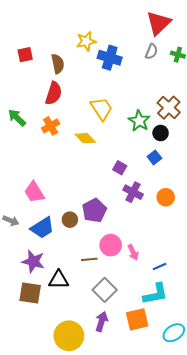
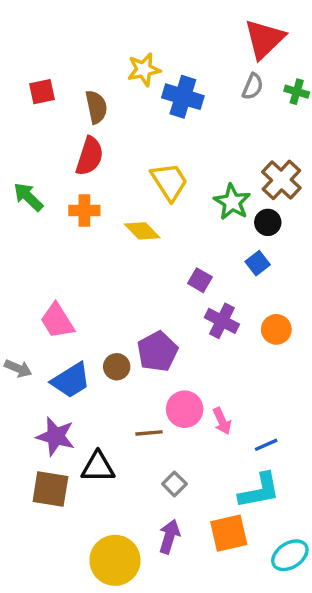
orange cross: (51, 126) -> (84, 211), turned 30
gray square: (105, 290) -> (174, 484), size x0.6

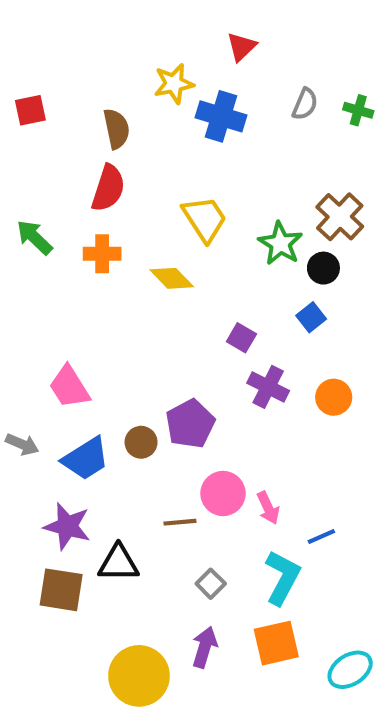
red triangle: (264, 39) -> (241, 47), moved, size x0.6
red square: (42, 92) -> (30, 110), moved
cyan L-shape: (259, 491) -> (282, 578), moved, turned -51

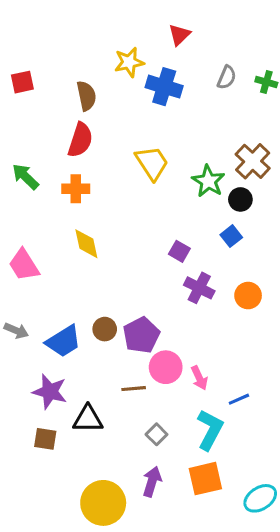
yellow diamond: (172, 278) -> (86, 244), moved, turned 32
pink trapezoid: (69, 387) -> (24, 265), moved
purple pentagon: (190, 424) -> (141, 335), moved
brown square: (61, 590) -> (45, 439), size x0.7

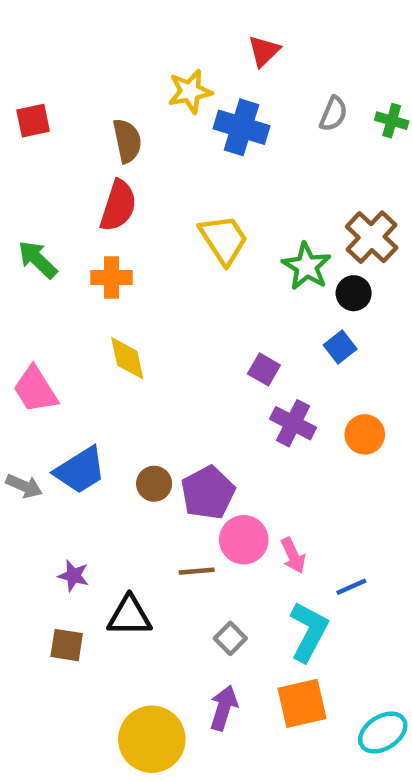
blue trapezoid: (64, 341) -> (80, 470), moved
purple star: (50, 392) -> (73, 576), size x0.6

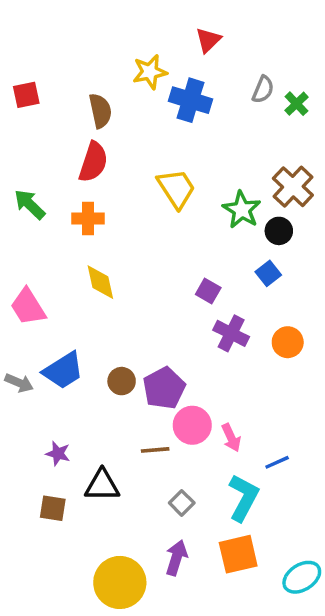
green cross: (392, 121) -> (296, 104), moved, turned 30

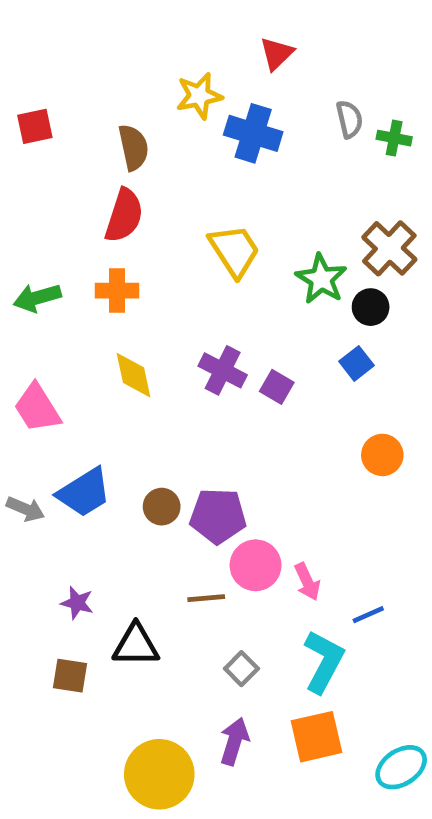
gray semicircle: (263, 90) -> (349, 119), turned -36
green cross: (296, 104) -> (394, 138), turned -35
green arrow: (30, 204) -> (37, 298), moved, turned -60
purple cross: (231, 333) -> (223, 370), moved
purple pentagon: (164, 388) -> (218, 516), turned 30

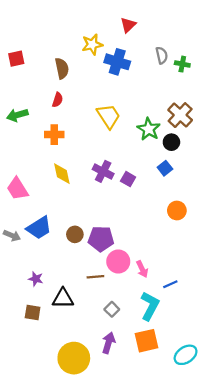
red semicircle: (124, 215) -> (58, 100), size x0.6
green arrow: (37, 298) -> (17, 115), moved

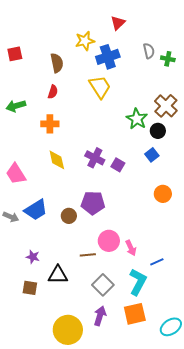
blue cross: (117, 62) -> (108, 57), turned -35
yellow trapezoid: (109, 116) -> (100, 87), moved
purple pentagon: (101, 239) -> (93, 203), moved
gray square: (112, 309) -> (103, 285), size x1.5

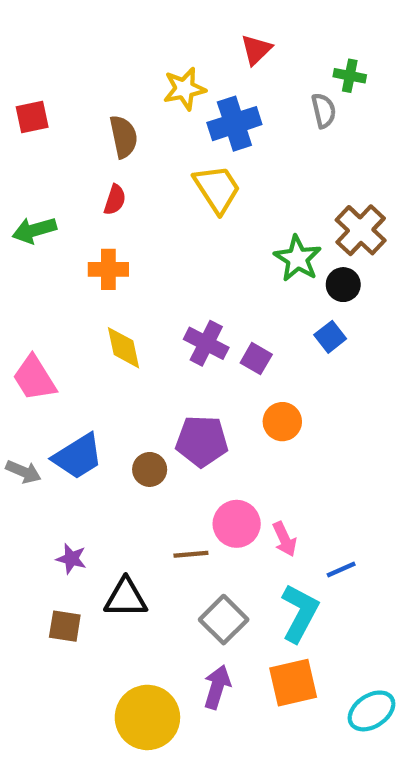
green cross: (168, 59) -> (350, 76), moved
orange circle: (163, 194) -> (282, 422), moved

